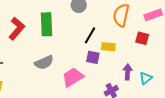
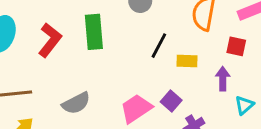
purple square: (93, 57) -> (171, 101), moved, turned 32
gray semicircle: (44, 62) -> (76, 103), moved
purple arrow: (128, 72) -> (223, 79), moved

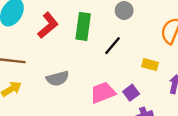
black line: (159, 46) -> (112, 46), moved

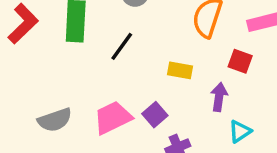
gray semicircle: (58, 78) -> (55, 120), moved

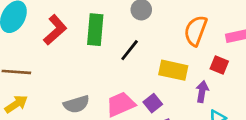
yellow rectangle: (180, 70) -> (173, 70), size x1.5

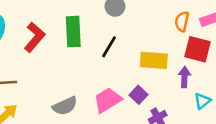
orange semicircle: (196, 31) -> (182, 21), moved, size x0.7
red square: (219, 65) -> (197, 49), size x1.5

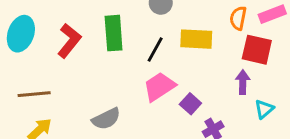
yellow rectangle: (154, 60) -> (196, 39), moved
pink trapezoid: (108, 100) -> (159, 87), moved

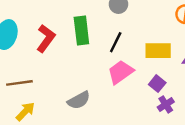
yellow rectangle: (196, 39) -> (158, 51), moved
purple square: (190, 104) -> (157, 84), moved

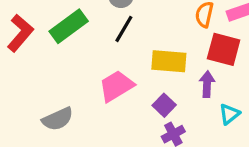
green rectangle: (81, 30) -> (69, 26), turned 56
black line: (116, 42) -> (124, 29), moved

